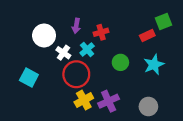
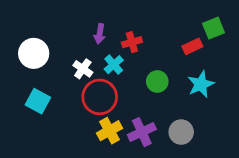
white circle: (44, 35) -> (34, 53), moved
gray circle: (148, 107) -> (181, 132), moved

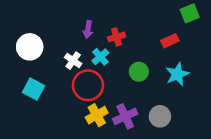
green square: (213, 28) -> (190, 13), moved

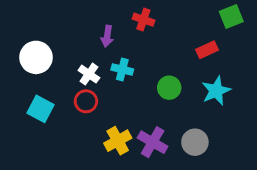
red cross: (117, 37) -> (143, 20), moved, turned 35
cyan cross: (100, 57) -> (122, 69), turned -35
red circle: (88, 85) -> (86, 101), moved, size x0.6
purple cross: (125, 116) -> (153, 142), turned -35

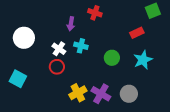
cyan square: (41, 109) -> (18, 79), moved

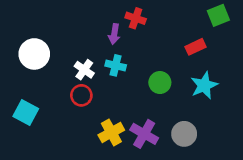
purple arrow: (71, 24) -> (114, 34), moved

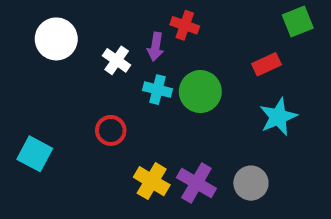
white circle: (34, 54) -> (56, 39), moved
white cross: (84, 70) -> (117, 60), moved
green circle: (160, 83) -> (200, 92), moved, size x1.4
yellow cross: (111, 132) -> (152, 181), turned -30

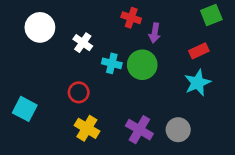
purple arrow: (156, 47) -> (155, 33), moved
red rectangle: (267, 64) -> (199, 51), moved
yellow cross: (152, 181) -> (87, 128), moved

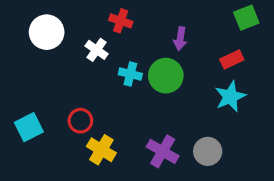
red cross: (131, 18) -> (121, 21), moved
red circle: (79, 92) -> (80, 121), moved
cyan square: (25, 109) -> (29, 127), turned 35

